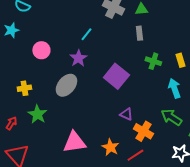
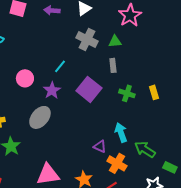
pink circle: (41, 50) -> (25, 78), moved
purple square: (116, 76) -> (89, 89), moved
cyan arrow: (174, 88) -> (121, 132), moved

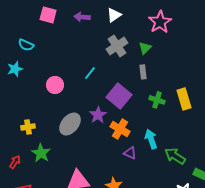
gray cross: (87, 39) -> (117, 46), turned 30
green triangle: (115, 41) -> (145, 48), turned -40
purple star: (52, 90) -> (98, 115), moved
yellow rectangle: (154, 92) -> (184, 99), size x1.5
orange cross: (117, 163) -> (120, 129), moved

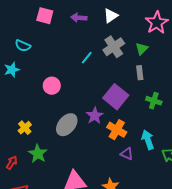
cyan line: (90, 73) -> (87, 58), moved
yellow cross: (28, 127) -> (25, 128), turned -32

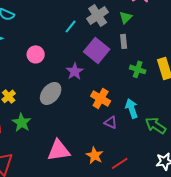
purple square: (116, 97) -> (97, 50), moved
purple star: (95, 116) -> (75, 71), moved

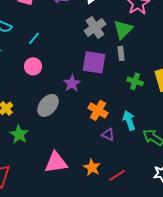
green triangle: (126, 17) -> (123, 29), size x1.5
cyan line: (71, 26) -> (34, 38), moved
purple square: (97, 50) -> (94, 62), turned -30

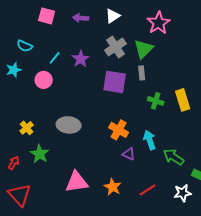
pink circle: (33, 66) -> (44, 80), moved
purple star: (72, 83) -> (81, 59), moved
gray ellipse: (48, 105) -> (69, 125), turned 55
red line: (117, 175) -> (148, 190), moved

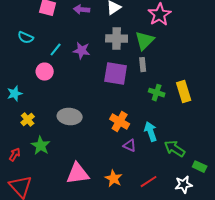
gray cross: (116, 47) -> (117, 39), turned 35
purple star: (81, 59) -> (82, 51), turned -30
cyan star: (14, 70) -> (15, 94), moved

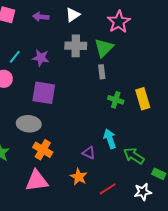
purple square: (116, 74) -> (44, 93), moved
orange cross: (120, 122) -> (43, 150), moved
orange star: (114, 179) -> (79, 177), moved

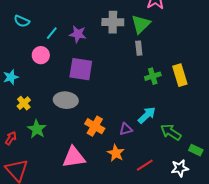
green cross: (116, 100) -> (153, 76), turned -35
cyan arrow: (110, 139) -> (147, 115), turned 66
orange cross: (43, 150) -> (95, 126), moved
purple triangle: (89, 153) -> (126, 129), turned -40

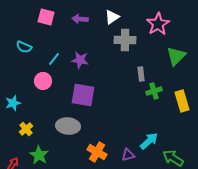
gray cross: (113, 22) -> (125, 40), moved
green triangle: (141, 24) -> (176, 56), moved
green cross: (153, 76) -> (154, 91), moved

